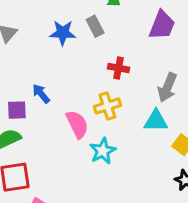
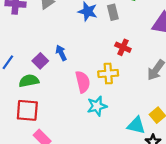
purple square: (17, 110) -> (40, 61), turned 35
cyan triangle: (156, 121) -> (136, 125), moved

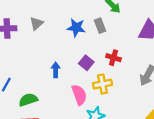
blue arrow: (61, 53) -> (56, 70), turned 32
purple square: (40, 61) -> (86, 63), moved

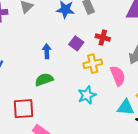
pink semicircle: (79, 95) -> (118, 76), moved
green semicircle: (28, 100) -> (44, 80), moved

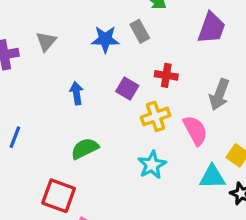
blue arrow: (47, 51) -> (76, 93), moved
red square: (24, 109) -> (59, 196), turned 30

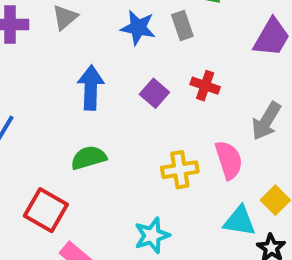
blue arrow: (76, 93) -> (91, 88), size x1.5
yellow cross: (156, 116) -> (180, 170), moved
cyan star: (152, 165) -> (152, 235), moved

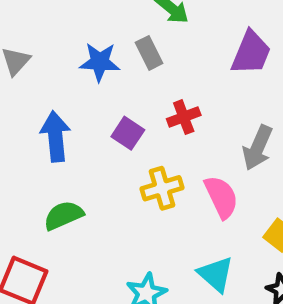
red cross: (205, 86) -> (184, 117), turned -32
yellow cross: (180, 170) -> (162, 188), moved
cyan triangle: (239, 221) -> (216, 274), moved, turned 40

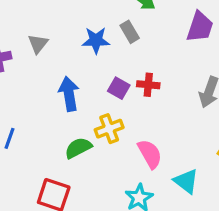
red cross: (184, 117) -> (148, 85), moved, turned 30
yellow cross: (162, 188) -> (109, 129), moved
pink semicircle: (221, 197) -> (150, 154), moved

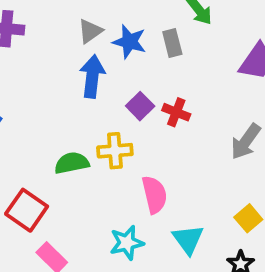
gray triangle: (38, 44) -> (90, 31), moved
blue arrow: (69, 94) -> (92, 76), moved

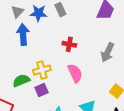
purple square: (140, 106) -> (41, 90), moved, turned 32
pink semicircle: (154, 195) -> (75, 73), moved

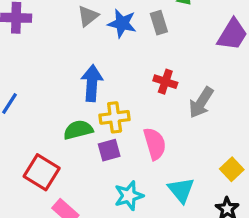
blue arrow: (23, 35) -> (92, 83), moved
gray arrow: (108, 52) -> (201, 102), moved
pink semicircle: (75, 73) -> (155, 144), moved

